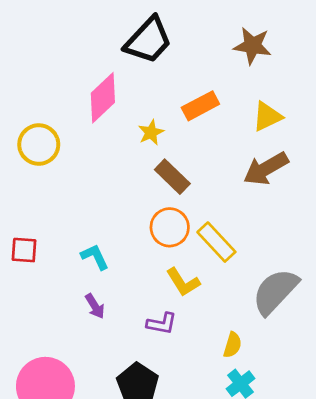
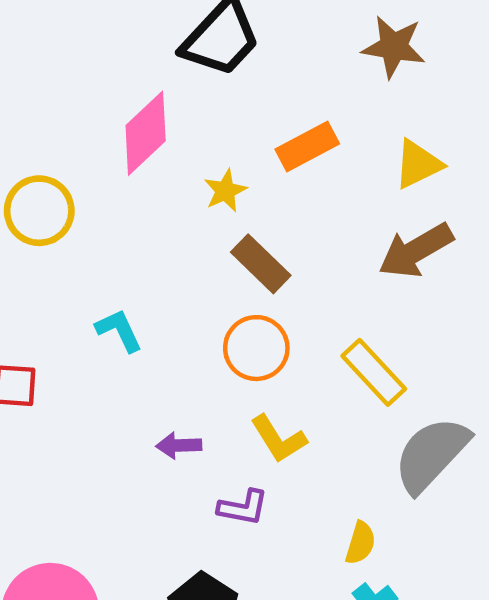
yellow rectangle: (216, 242) -> (374, 372), moved
cyan L-shape: (95, 257) -> (119, 330), moved
purple arrow: (95, 306) -> (179, 445), moved, turned 120

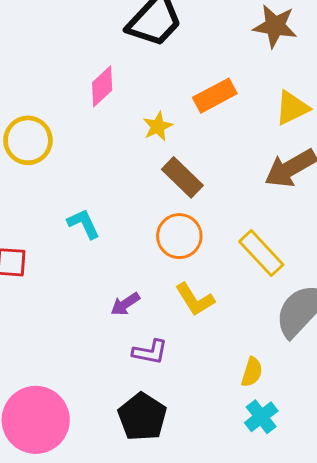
pink diamond: (146, 133) -> (102, 86), size x0.7
purple arrow: (179, 445) -> (125, 304), turned -32
purple L-shape: (243, 508) -> (150, 352), moved

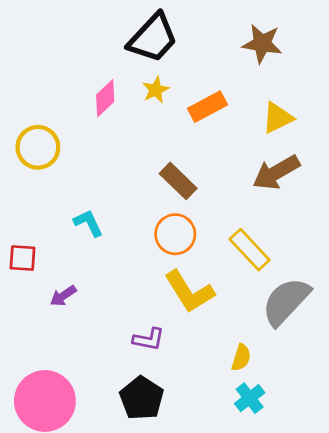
yellow star: (158, 126) -> (156, 90), moved
yellow L-shape: (195, 299) -> (189, 292), size x1.4
purple arrow: (125, 304) -> (63, 296), moved

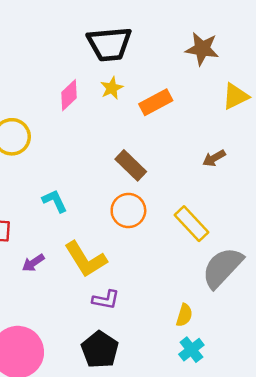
black trapezoid: (153, 38) -> (109, 44), turned 42
yellow triangle: (278, 118) -> (235, 96), moved
brown arrow: (276, 173) -> (214, 158), size x0.6
yellow L-shape: (189, 292) -> (86, 259), moved

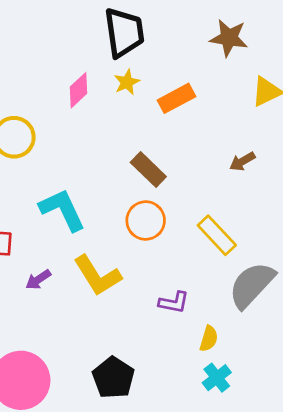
black trapezoid: (109, 44) -> (124, 32), turned -93
cyan L-shape: (55, 201) -> (62, 210), size x1.6
purple L-shape: (106, 300) -> (174, 302), moved

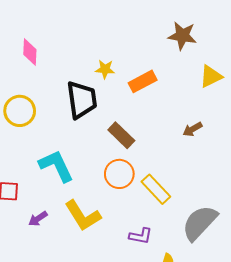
black trapezoid: (124, 32) -> (82, 100), moved
yellow star: (127, 82) -> (105, 69), turned 30
pink diamond: (78, 90) -> (30, 52), moved, turned -44
yellow rectangle: (217, 235) -> (156, 189), moved

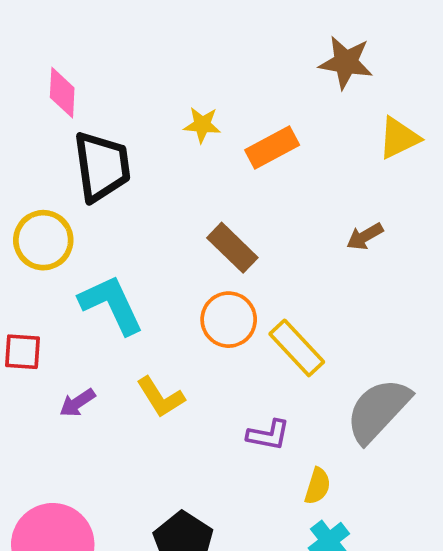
black trapezoid: (82, 100) -> (102, 166), moved
yellow circle: (20, 111) -> (43, 240), moved
yellow L-shape: (83, 216) -> (161, 397), size x0.7

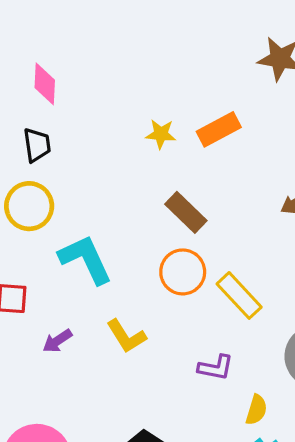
yellow star: (202, 125) -> (161, 134), moved
black trapezoid: (102, 166) -> (37, 145), moved, size x0.6

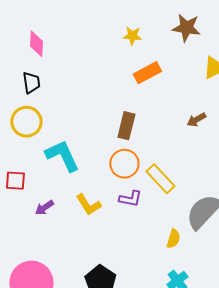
yellow star: (161, 134) -> (132, 36), moved
brown rectangle: (186, 212) -> (126, 126), turned 60
purple L-shape: (216, 368) -> (130, 199), moved
yellow semicircle: (256, 410) -> (173, 239), moved

